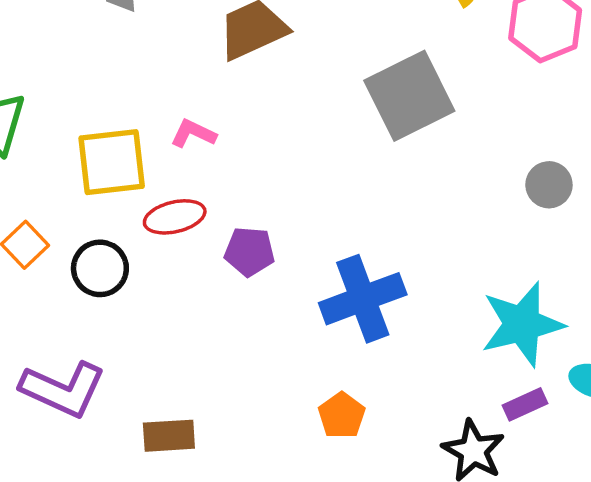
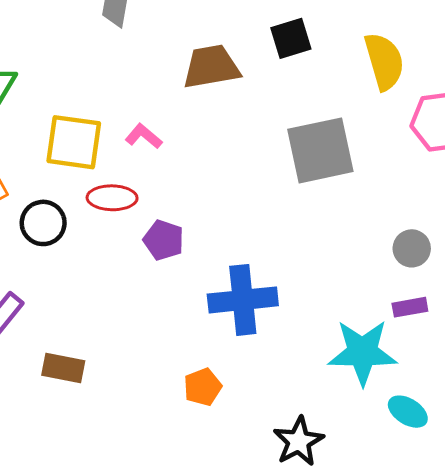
purple rectangle: (525, 404) -> (410, 307), moved

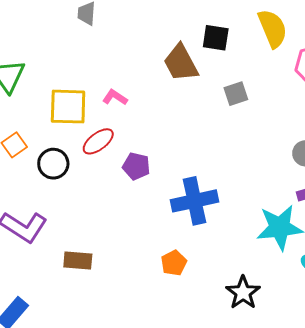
black square: (291, 38) -> (216, 38), moved, turned 32
brown trapezoid: (211, 67) -> (181, 63), moved, turned -102
gray square: (320, 150) -> (236, 94), size x0.5
red ellipse: (112, 198) -> (98, 141), turned -32

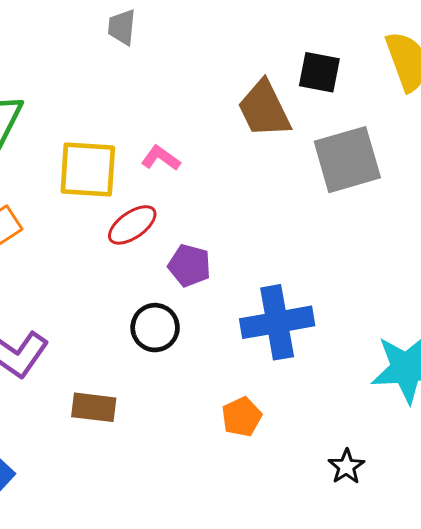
gray square: (236, 94) -> (347, 160), size x1.8
black circle: (53, 164) -> (155, 328), moved
black star: (243, 293) -> (346, 467), size x0.7

